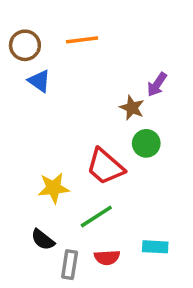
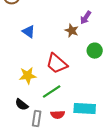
blue triangle: (39, 81) -> (29, 32), moved
green circle: (146, 143) -> (95, 51), moved
cyan rectangle: (155, 247) -> (85, 109), size x1.5

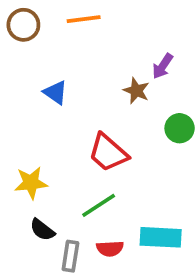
yellow star: (28, 76) -> (31, 183), moved

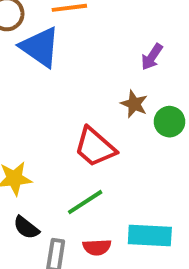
brown star: (136, 91) -> (134, 104), moved
blue triangle: (55, 92) -> (40, 47), moved, size x1.6

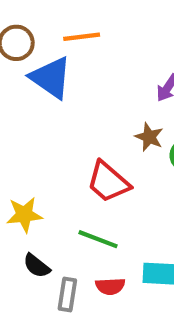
green line: (85, 202) -> (98, 239), turned 54

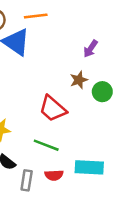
brown star: (149, 137) -> (79, 80), turned 30

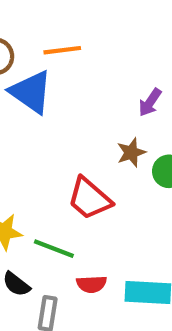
green line: (46, 145) -> (54, 249), moved
red semicircle: (54, 175) -> (92, 284), moved

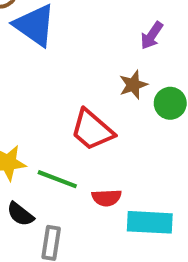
red semicircle: (92, 284) -> (107, 198), moved

